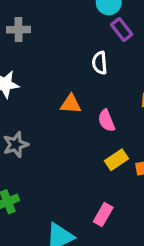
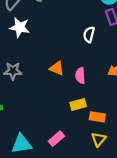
orange triangle: (71, 104) -> (57, 68), moved

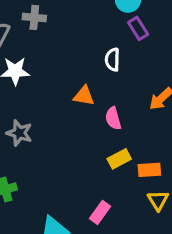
orange triangle: (57, 68) -> (84, 96), moved
gray star: (13, 71) -> (19, 133), turned 30

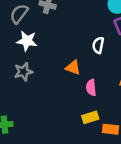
gray star: (19, 133) -> (23, 72), moved, turned 30

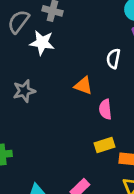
white star: (27, 41) -> (42, 43), moved

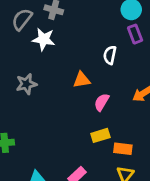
orange triangle: (83, 86) -> (82, 80), turned -30
pink semicircle: (105, 109) -> (102, 102), turned 36

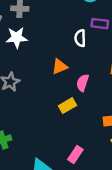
purple rectangle: (135, 34) -> (100, 24), moved, turned -49
yellow rectangle: (100, 135) -> (68, 106), moved

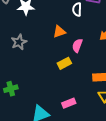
pink rectangle: (75, 155) -> (69, 103), turned 32

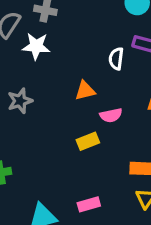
pink semicircle: (77, 46) -> (111, 115), turned -128

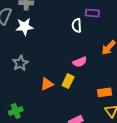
orange triangle: (85, 91) -> (47, 84), moved
yellow rectangle: (88, 141) -> (68, 81), turned -32

